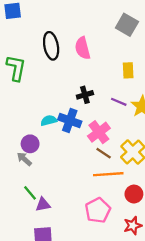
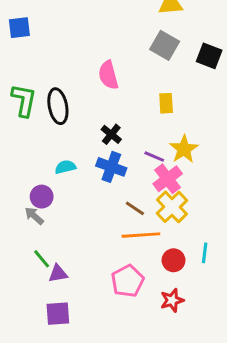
black ellipse: (51, 46) -> (58, 106), moved
black cross: (85, 95) -> (111, 134), turned -35
purple line: (119, 102) -> (154, 157), moved
blue cross: (70, 120) -> (111, 167), moved
pink cross: (99, 132) -> (168, 179), moved

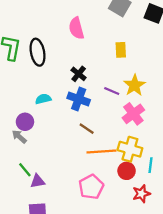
pink cross: (168, 179) -> (133, 114), moved
yellow cross: (172, 207) -> (130, 149), moved, turned -30
brown line: (135, 208) -> (87, 129), moved
red star: (172, 300) -> (141, 194), moved

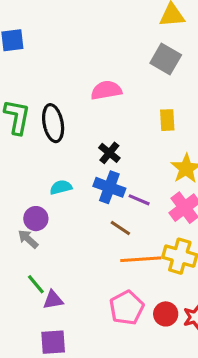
pink semicircle: (76, 28) -> (106, 90), turned 95
purple line: (112, 91) -> (139, 200), moved
red circle: (127, 171) -> (166, 314), moved

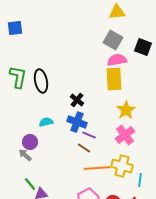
pink semicircle: (106, 90) -> (117, 60), moved
yellow rectangle: (167, 120) -> (114, 79), size x1.6
purple line: (139, 200) -> (89, 135), moved

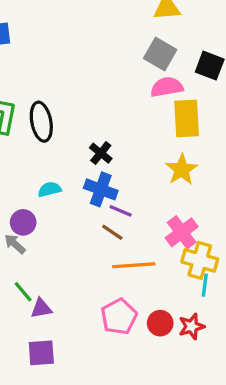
yellow rectangle: (114, 79) -> (187, 118), moved
pink cross: (125, 135) -> (182, 232), moved
yellow cross: (122, 166) -> (200, 260), moved

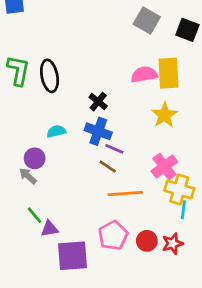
pink semicircle: (167, 87) -> (144, 75), moved
purple square: (41, 353) -> (72, 256), moved, size x1.4

